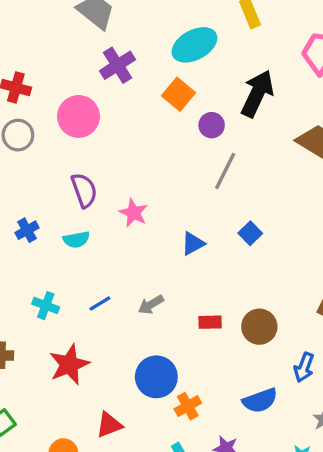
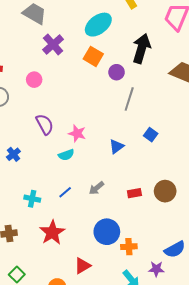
pink circle: (79, 116) -> (34, 80), size x0.6
cyan semicircle: (76, 240) -> (66, 155), moved
blue semicircle: (260, 401) -> (175, 249), moved
orange cross: (188, 406) -> (129, 247), turned 35

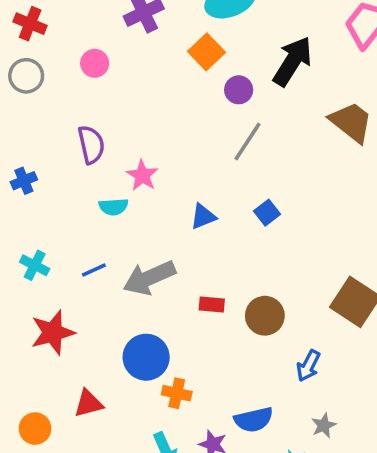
gray arrow: (96, 188) -> (149, 278), size x1.8

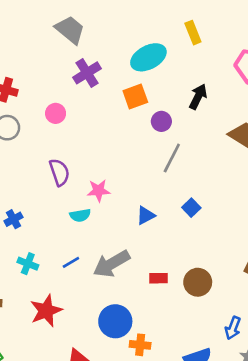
orange square: (206, 52) -> (135, 97), turned 30
black arrow: (292, 61) -> (198, 97), size x0.7
pink star: (142, 175) -> (99, 191), turned -30
blue cross: (24, 181) -> (14, 219), moved
blue arrow: (308, 366) -> (233, 328), moved

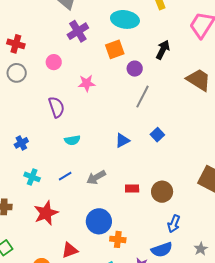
cyan ellipse: (148, 57) -> (125, 19), turned 36
pink star: (99, 191) -> (87, 83), moved
gray arrow: (111, 264) -> (96, 177), size x0.7
blue arrow: (233, 328) -> (174, 224), moved

